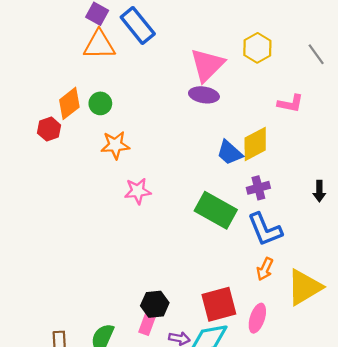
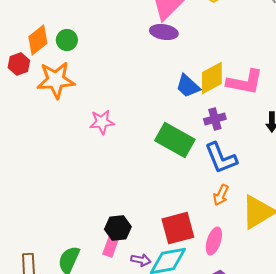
pink L-shape: (290, 103) -> (245, 82), moved, size x1.5
orange star: (115, 145) -> (56, 80), moved, size x1.4

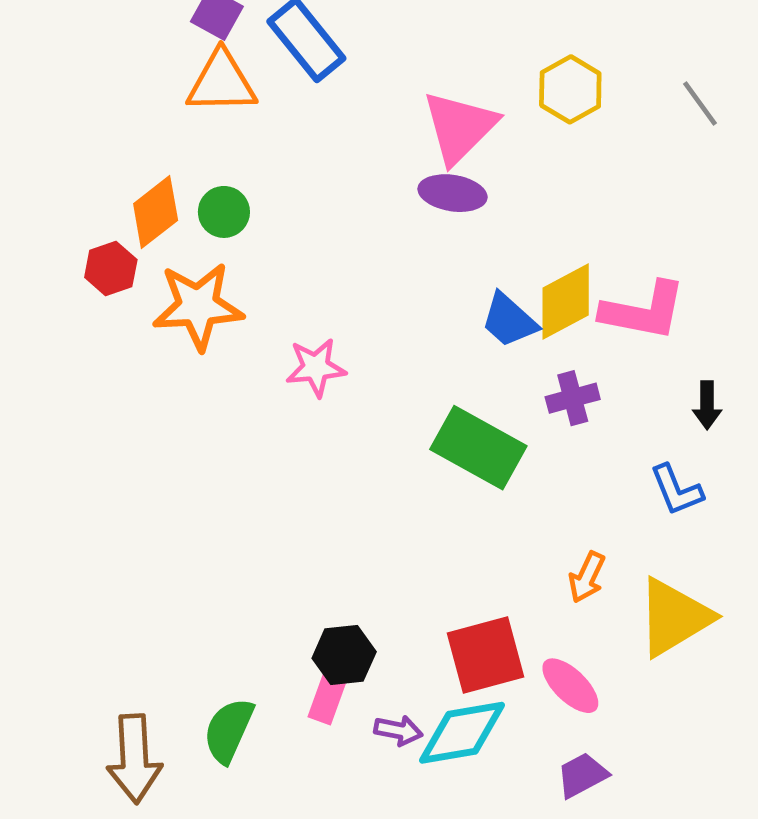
pink star: (102, 122) -> (316, 367), moved
blue L-shape: (221, 158) -> (676, 490), moved, size x0.7
pink ellipse: (214, 241) -> (570, 686), turned -64

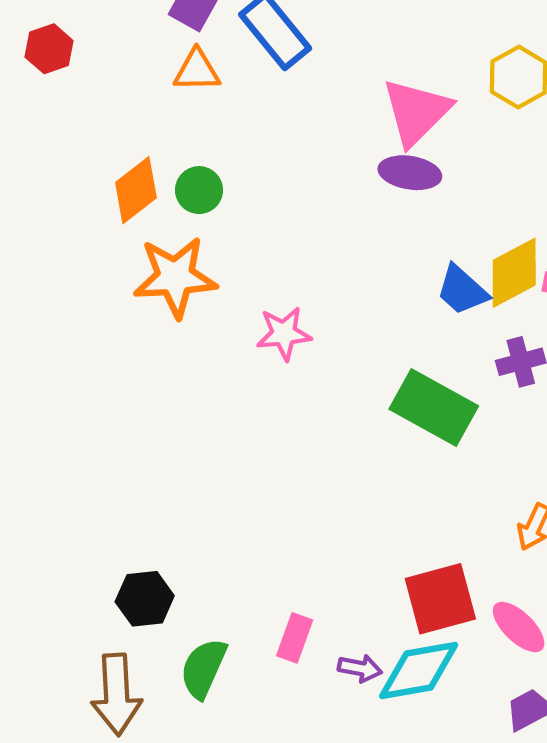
orange triangle: (222, 82) -> (197, 71), size x0.7
red hexagon: (111, 268) -> (49, 49), moved
black hexagon: (344, 655) -> (145, 599), moved

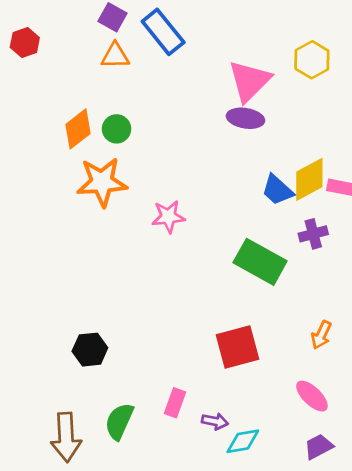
black hexagon: (145, 599) -> (90, 350), moved
red square: (440, 599) -> (238, 347), moved
cyan diamond: (419, 670) -> (243, 441), moved, size x0.7

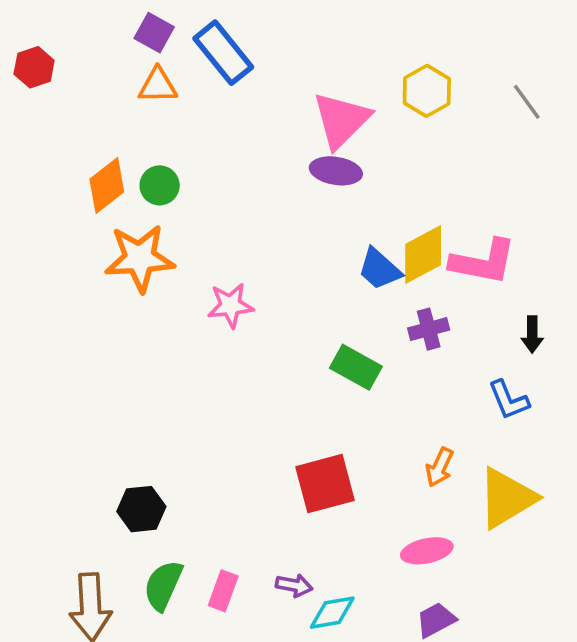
green rectangle: (260, 262) -> (356, 367), size x0.7
black hexagon: (90, 350) -> (141, 509), moved
pink ellipse: (312, 396) -> (427, 551), turned -56
pink rectangle: (175, 403) -> (223, 591), moved

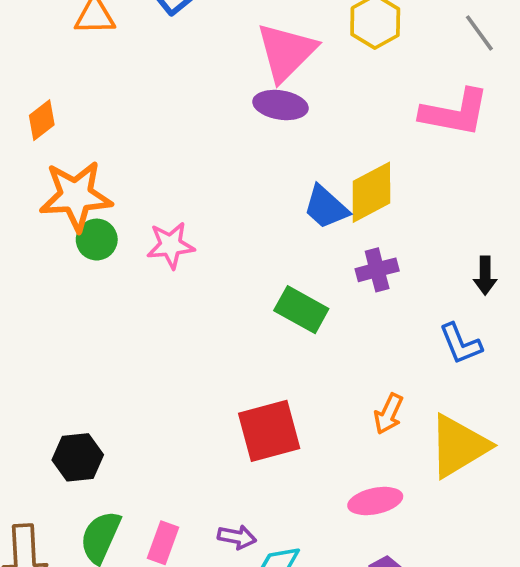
orange diamond: (107, 185) -> (42, 120), size x0.7
green circle: (160, 185) -> (97, 240), moved
pink L-shape: (483, 262) -> (455, 113), moved

